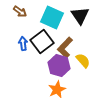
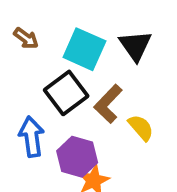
blue arrow: (23, 44) -> (32, 137), moved, size x1.5
purple hexagon: (59, 66) -> (77, 157), moved

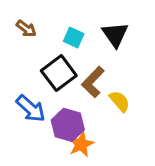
cyan square: (84, 49) -> (74, 37), size x0.6
blue arrow: (32, 137) -> (31, 109), turned 140

